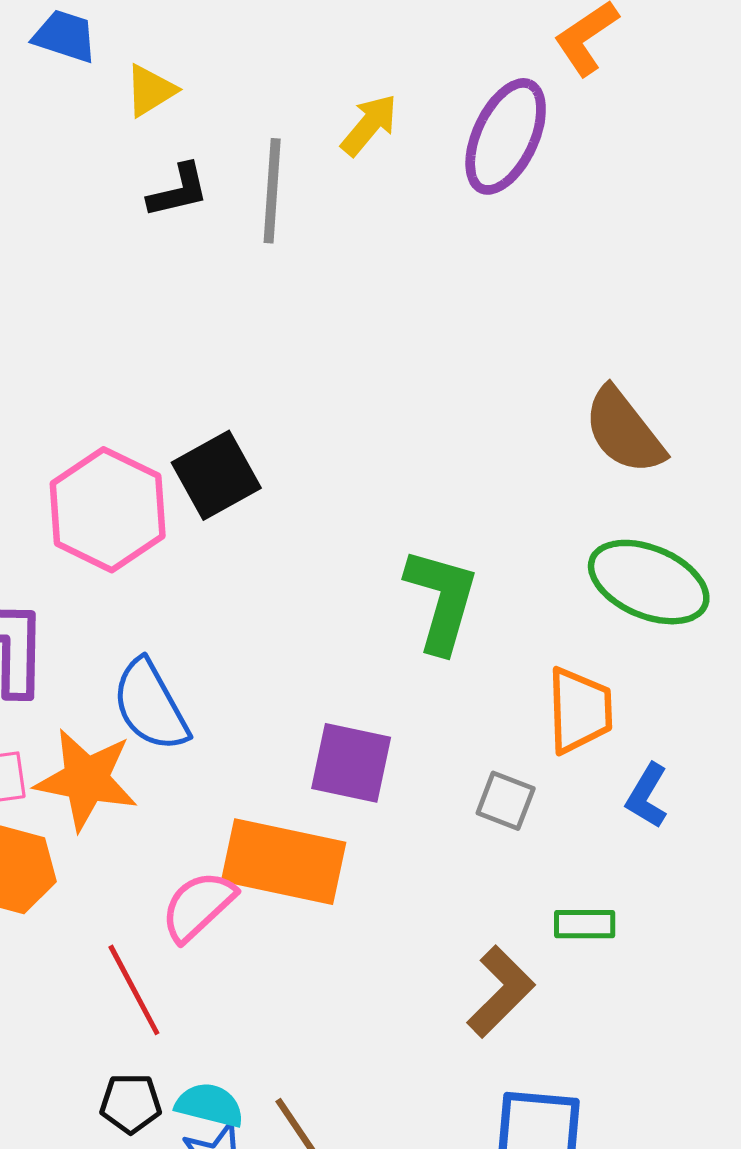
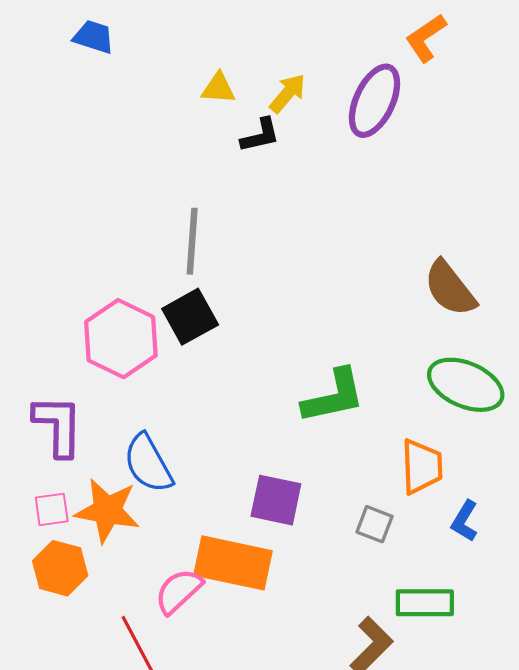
yellow triangle: (150, 90) -> (218, 88), moved, turned 36
black L-shape: (178, 191) -> (260, 135), moved
gray line: (272, 191) -> (192, 241), moved
green L-shape: (441, 600) -> (334, 396), turned 62
green rectangle: (585, 924) -> (425, 603), size x1.5

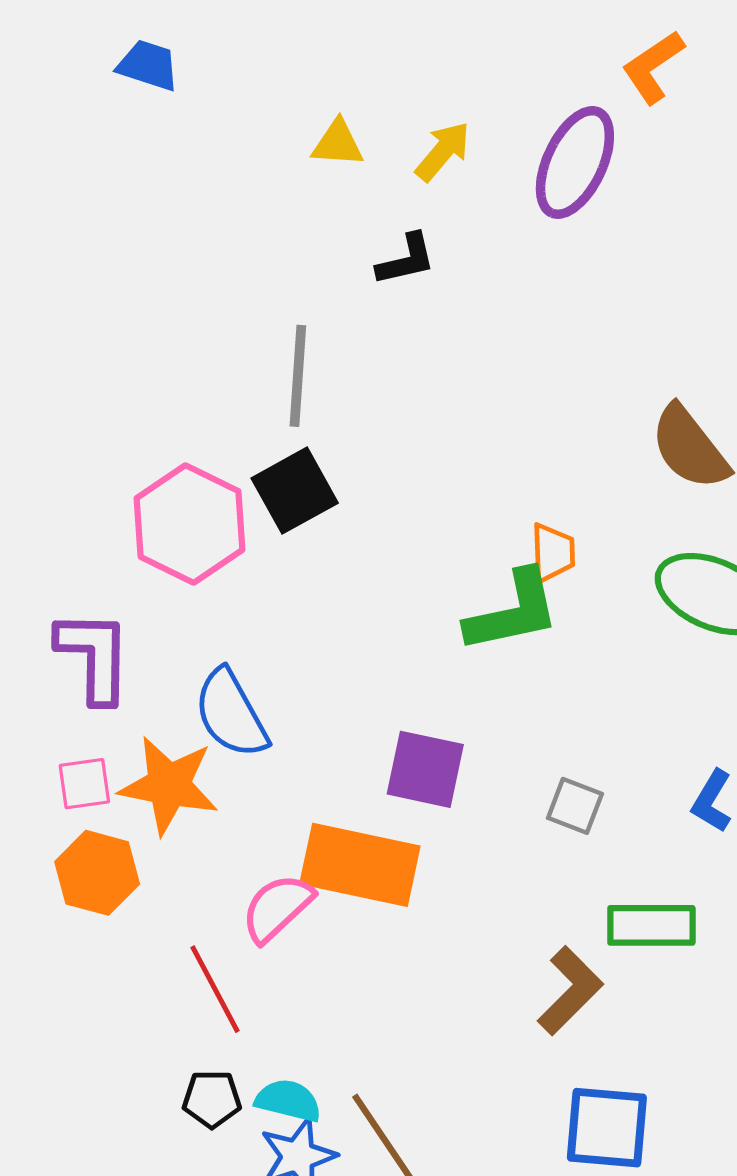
black L-shape: (260, 135) -> (406, 260), moved
orange trapezoid: (422, 467) -> (553, 553), moved, size x0.7

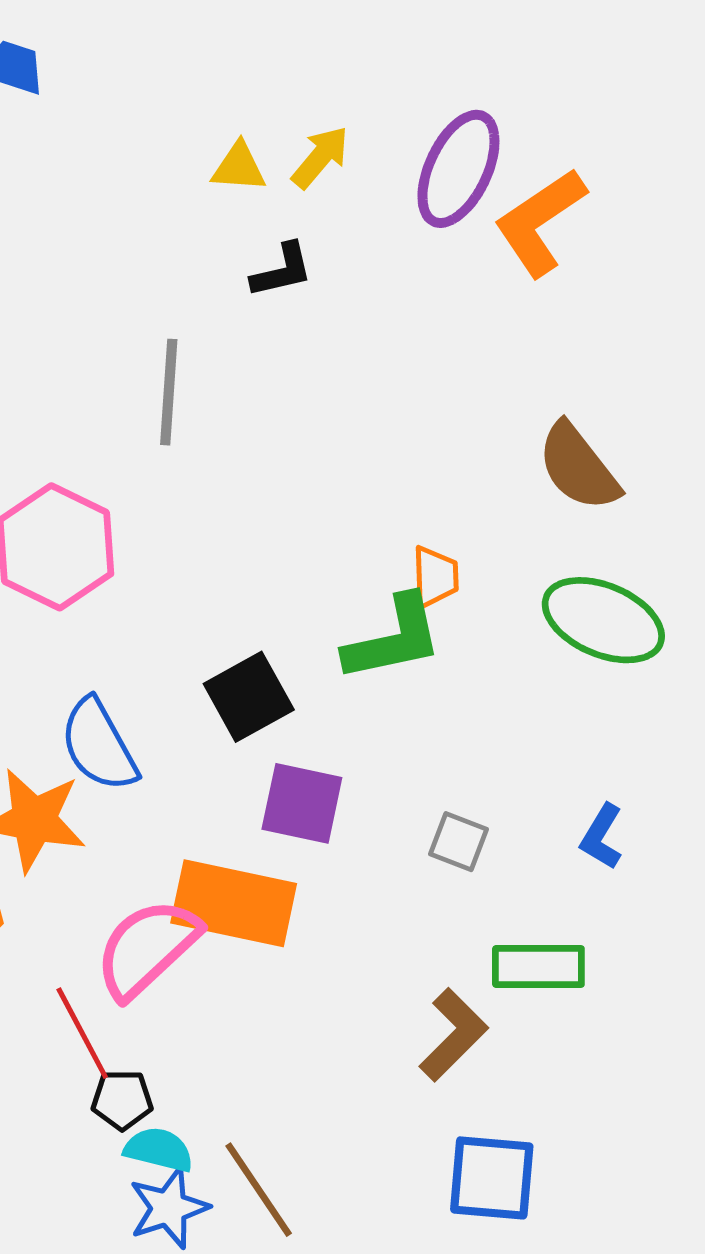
orange L-shape: (653, 67) -> (540, 222), moved, size x1.4
yellow triangle: (338, 143) -> (239, 167), moved
black square: (295, 491) -> (249, 697), moved
pink semicircle: (277, 908) -> (147, 948), size x1.4
black pentagon: (212, 1099) -> (122, 1100), moved

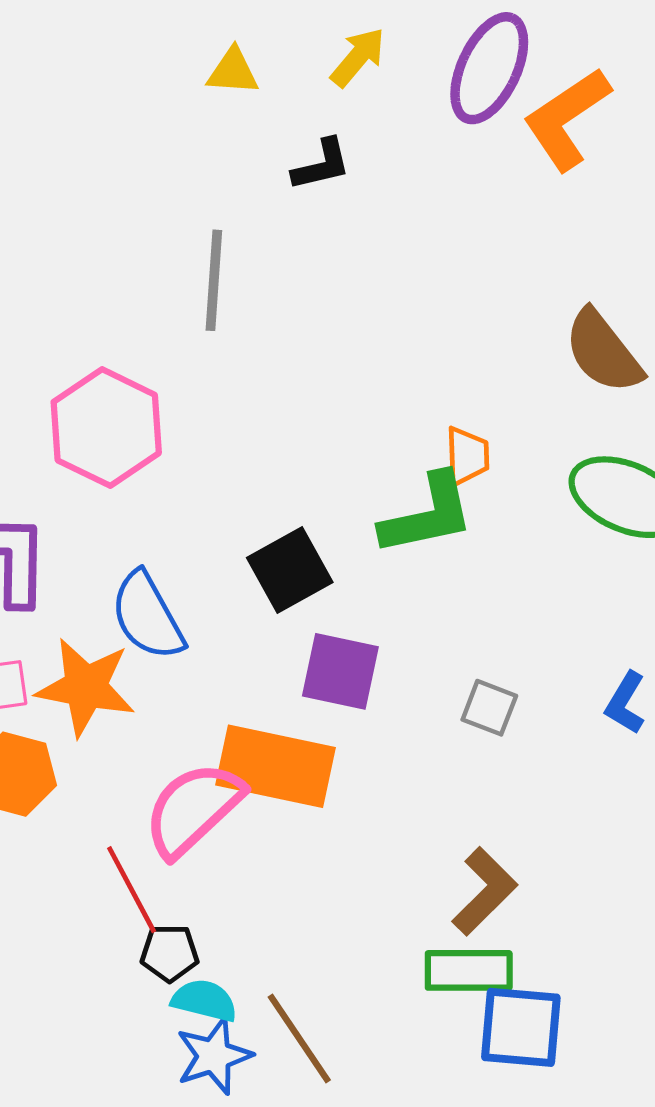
yellow triangle: (239, 167) -> (233, 71), moved
green rectangle: (538, 967) -> (469, 970), moved

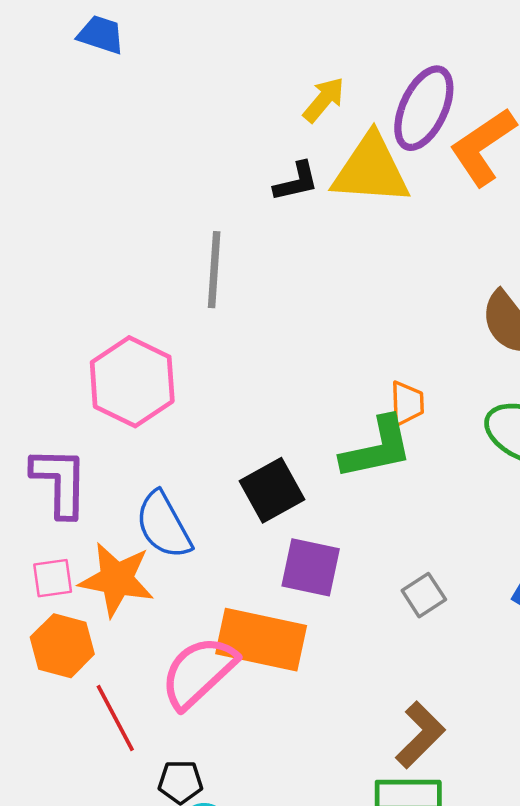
yellow triangle: (233, 71) -> (371, 170), moved, size x2.0
gray square: (489, 708) -> (424, 595), turned 36
red line: (132, 890) -> (115, 718), moved

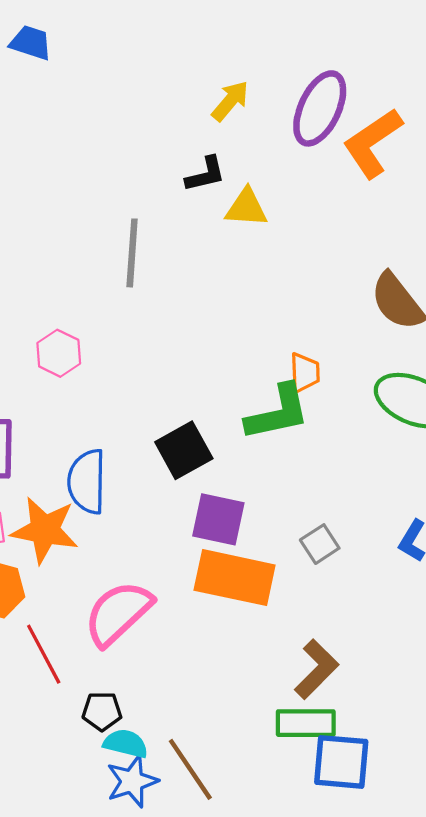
yellow triangle: (371, 170) -> (246, 208), moved, size x0.6
pink hexagon: (132, 382) -> (59, 353), size x0.6
blue semicircle: (164, 525) -> (87, 482), turned 30
orange rectangle: (261, 640) -> (235, 578), moved

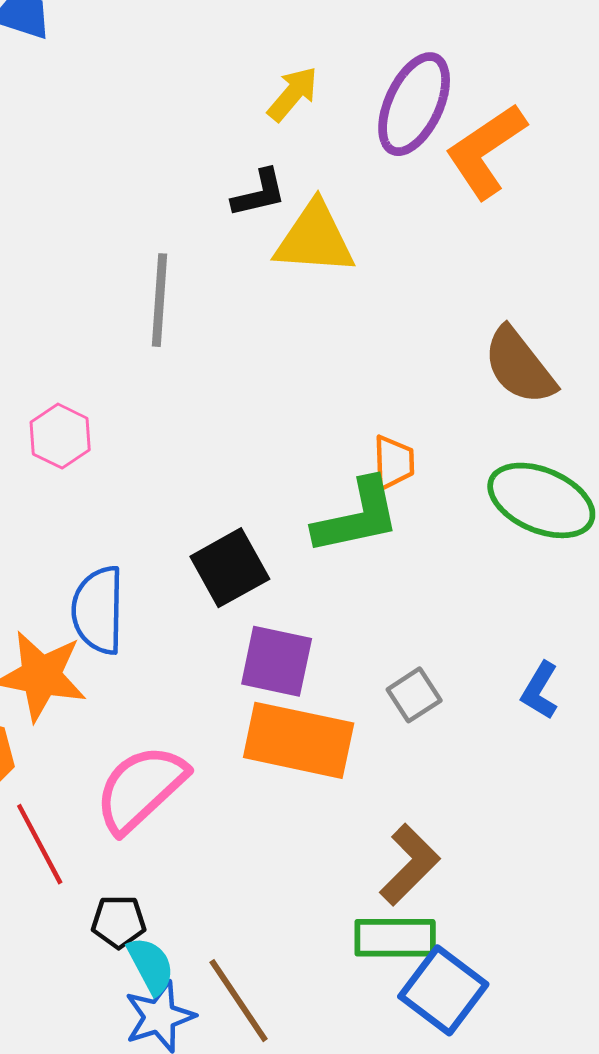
yellow triangle: (246, 208) -> (315, 239), size x1.4
cyan semicircle: (126, 744) -> (151, 966), turned 48
blue square: (341, 762) -> (443, 990), turned 32

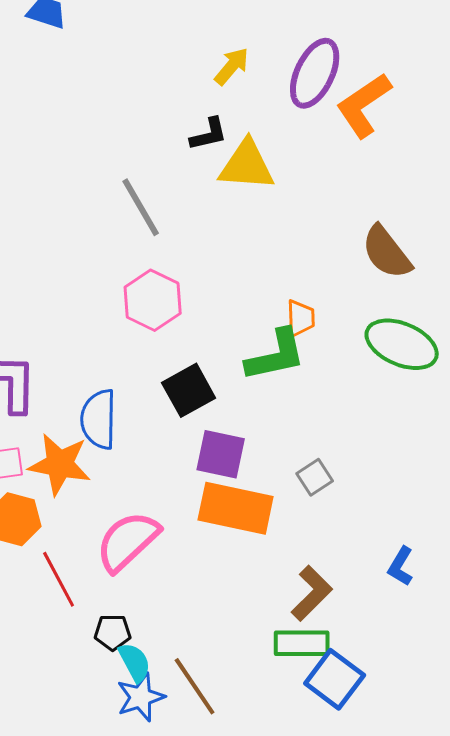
gray line: (160, 300) -> (141, 207), turned -34
pink hexagon: (60, 436) -> (153, 300), moved, size x1.4
blue L-shape: (540, 691) -> (401, 566), moved

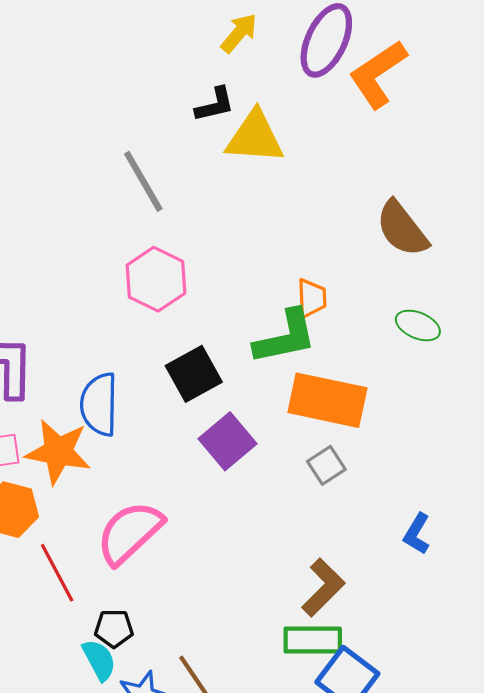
green ellipse: (402, 344) -> (418, 325), size x0.6
purple square: (221, 454) -> (227, 441), turned 38
orange rectangle: (236, 508) -> (327, 400), moved
blue L-shape: (401, 566) -> (417, 534), moved
cyan semicircle: (135, 662) -> (99, 660), moved

